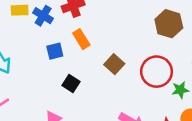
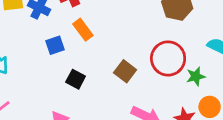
brown square: (114, 64) -> (125, 71), moved

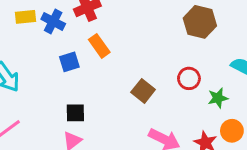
red circle: (168, 58) -> (189, 78), size x0.6
black square: (76, 79) -> (75, 113), moved, turned -30

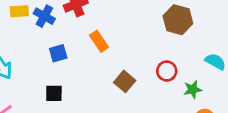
orange rectangle: (99, 46) -> (99, 41), moved
black square: (75, 113) -> (54, 93), moved

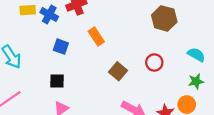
blue square: (58, 53) -> (61, 47), turned 35
green star: (193, 90) -> (196, 81), moved

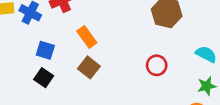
brown square: (118, 71) -> (89, 67), moved
black square: (57, 81) -> (44, 78), moved, turned 35

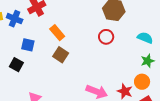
red circle: (157, 65) -> (106, 37), moved
black square: (44, 78) -> (16, 65), moved

